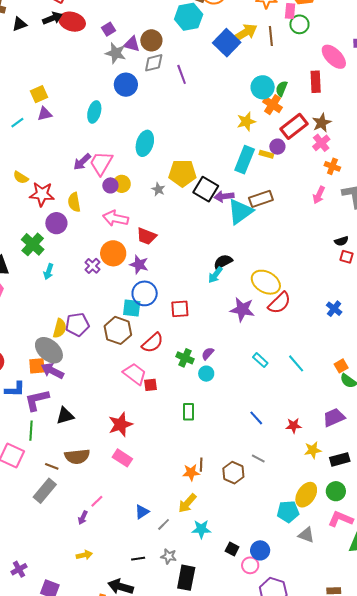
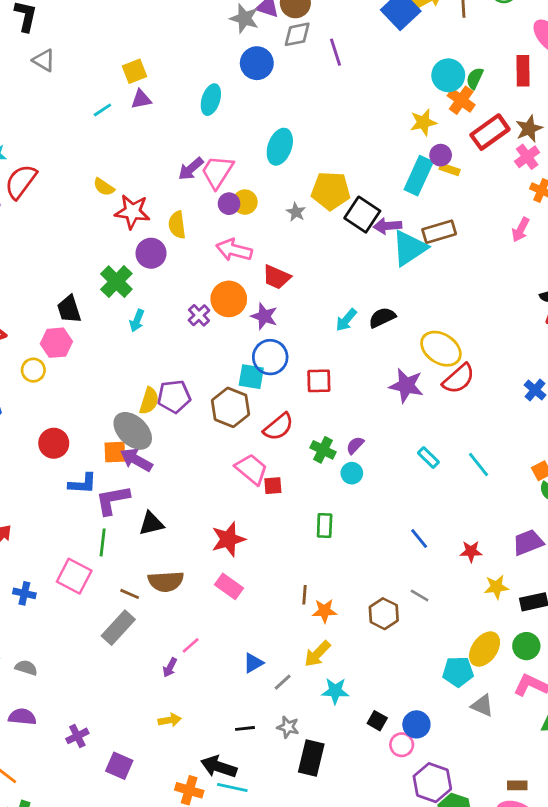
purple circle: (277, 147) -> (441, 155), moved
cyan arrow: (215, 275) -> (346, 320), moved
brown line: (201, 465) -> (304, 595), moved

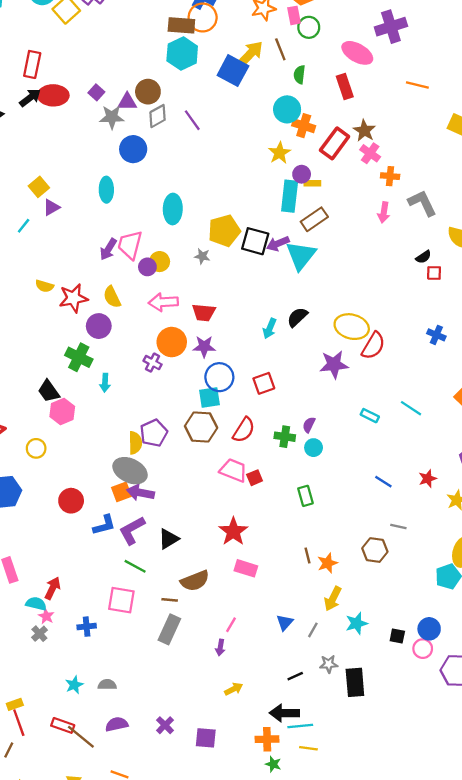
green semicircle: (475, 78) -> (299, 75), moved
brown rectangle: (439, 232) -> (314, 219), moved
pink hexagon: (56, 343) -> (62, 411), moved
green line: (103, 542) -> (135, 566), turned -50

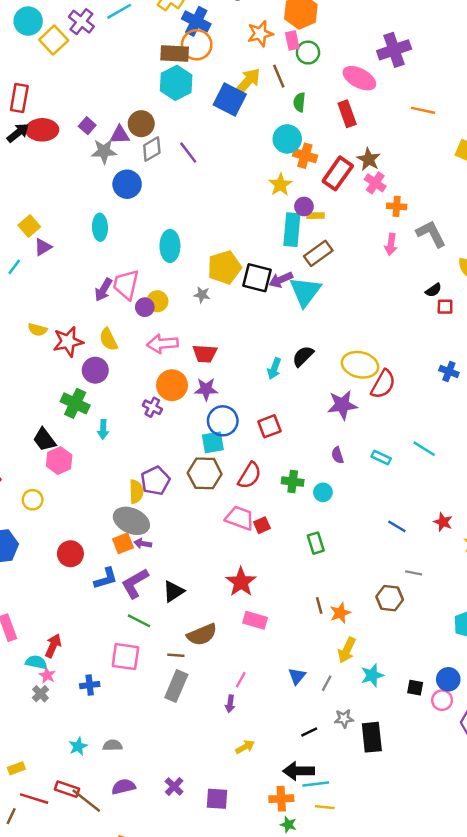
purple semicircle: (309, 425) -> (337, 455), moved, turned -42
red star: (428, 479) -> (443, 522), turned -30
purple arrow: (140, 493) -> (143, 544), size x0.6
red line: (19, 723) -> (34, 799), moved, turned -52

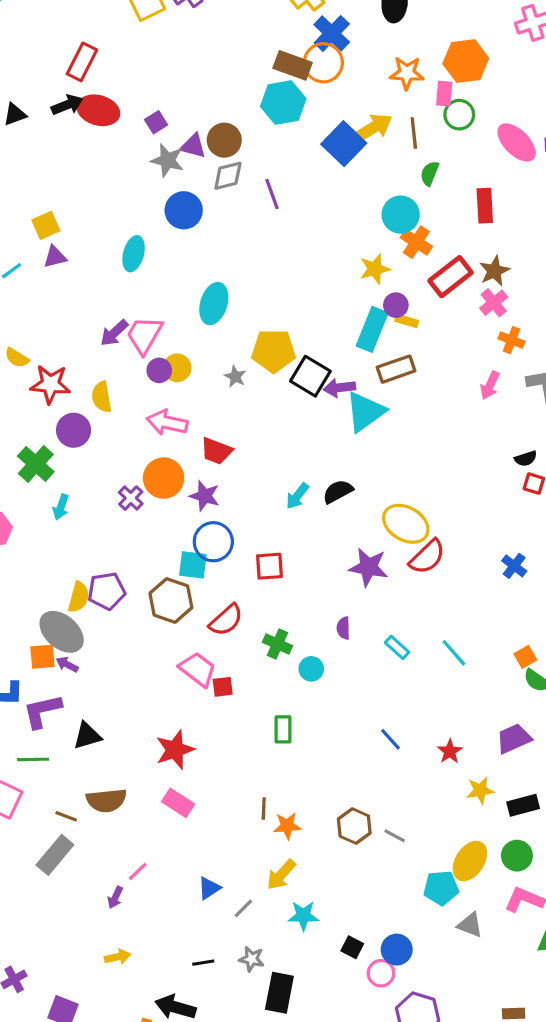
pink ellipse: (359, 78) -> (517, 142), moved
gray line: (414, 573) -> (395, 836), moved
green line: (139, 621) -> (33, 759), turned -45

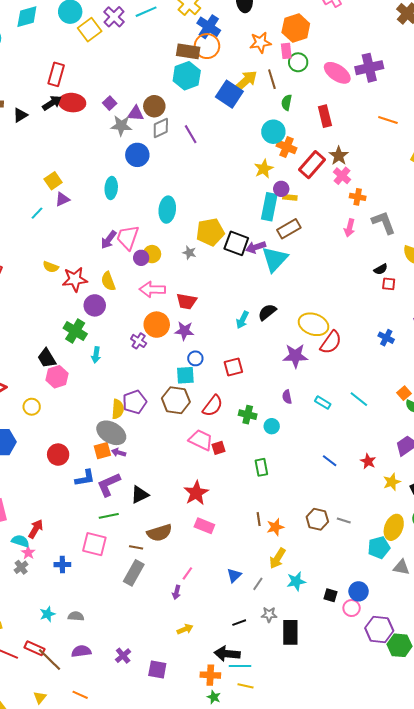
blue circle: (213, 542) -> (195, 358), size x0.6

